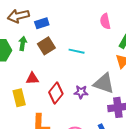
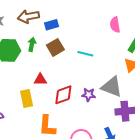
red diamond: (56, 93) -> (63, 95), turned 30

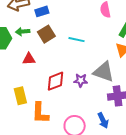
green arrow: (32, 44) -> (23, 32), turned -104
red triangle: (40, 80) -> (29, 59), moved
yellow rectangle: (27, 98) -> (20, 96), moved

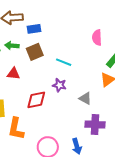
gray triangle: (104, 72) -> (85, 98), size x0.6
purple star: (81, 80) -> (59, 85), moved

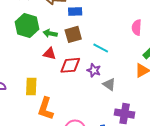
green arrow: (12, 46) -> (50, 33), moved
gray triangle: (85, 98) -> (109, 84), moved
red diamond: (36, 100) -> (70, 65), moved

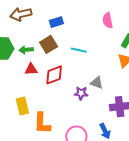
blue rectangle: (75, 11) -> (56, 22), moved
purple star: (94, 70) -> (81, 93), moved

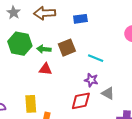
blue rectangle: (56, 22) -> (80, 19), moved
red diamond: (54, 75) -> (81, 101), moved
purple star: (81, 93) -> (91, 80), moved

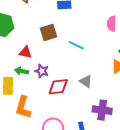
green arrow: (44, 49) -> (22, 71), moved
purple star: (91, 80) -> (42, 71), moved

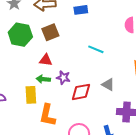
brown square: (48, 32) -> (50, 32), moved

